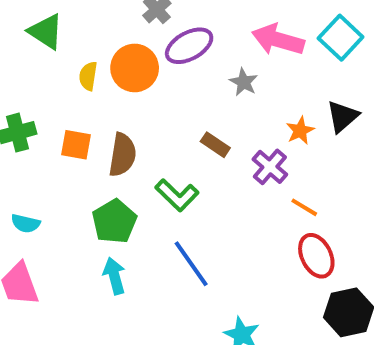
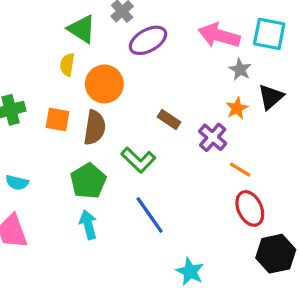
green triangle: (46, 32) -> (82, 29), moved
cyan square: (341, 38) -> (269, 34), turned -32
orange circle: (135, 68) -> (104, 84), moved
gray star: (244, 82) -> (240, 69), moved

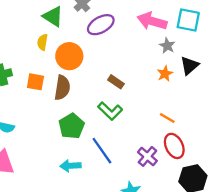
purple cross: (213, 137) -> (147, 156), moved
green L-shape: (138, 160) -> (110, 111), moved
green pentagon: (88, 181) -> (72, 126), moved
cyan arrow: (88, 225) -> (70, 166), moved, turned -78

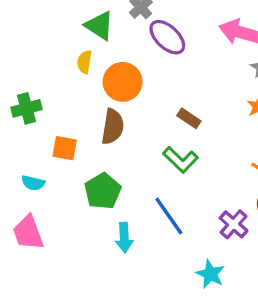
purple ellipse: (101, 25) -> (167, 37), turned 72
orange square: (35, 82) -> (65, 148), moved
green pentagon: (72, 126) -> (103, 191), moved
cyan arrow: (70, 166) -> (124, 238), turned -90

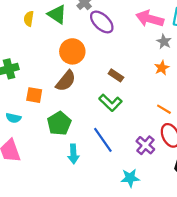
yellow semicircle: (84, 62) -> (29, 19), moved
brown semicircle: (113, 127) -> (66, 81), turned 30
cyan star: (210, 274) -> (130, 178), turned -30

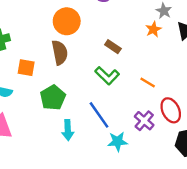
orange star: (162, 68) -> (153, 29), moved
brown semicircle: (66, 81) -> (60, 52), turned -50
orange line: (164, 109) -> (148, 83), moved
cyan star: (130, 178) -> (118, 142), moved

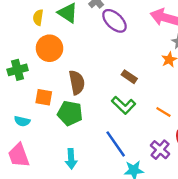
orange circle: (67, 21) -> (49, 48), moved
green pentagon: (53, 98) -> (70, 113), moved, turned -30
cyan arrow: (68, 130) -> (71, 159), moved

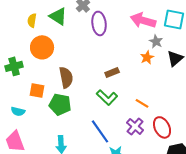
purple ellipse: (114, 21) -> (99, 23), turned 40
brown rectangle: (129, 77) -> (112, 72), turned -56
purple cross: (160, 150) -> (135, 126), moved

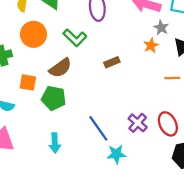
brown semicircle: (66, 77) -> (60, 68), turned 65
green L-shape: (107, 97) -> (75, 38), moved
orange line: (142, 103) -> (172, 78), moved, turned -32

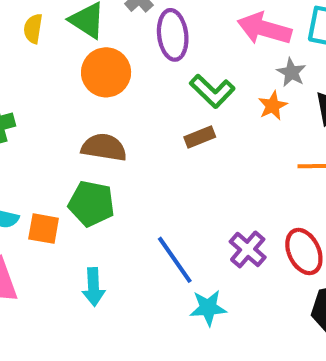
orange circle: (33, 34) -> (106, 72), moved
green L-shape: (75, 38) -> (212, 91), moved
brown semicircle: (60, 68) -> (104, 147), turned -135
orange square: (28, 82) -> (44, 229), moved

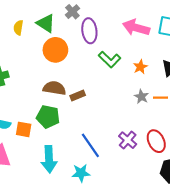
gray star: (291, 72) -> (141, 97), moved
brown rectangle: (200, 137) -> (78, 96), moved
cyan arrow: (94, 287) -> (49, 159), size x1.4
cyan star: (208, 308) -> (81, 173), moved

